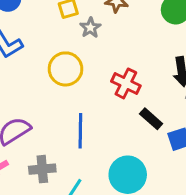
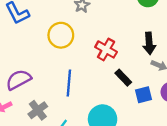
gray cross: (42, 169) -> (38, 110), turned -36

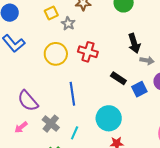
red cross: (106, 49) -> (88, 52), moved
purple semicircle: (18, 80) -> (28, 101), turned -90

